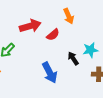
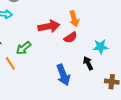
orange arrow: (69, 16) -> (74, 19), moved
cyan star: (90, 50) -> (100, 47), moved

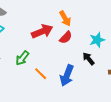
orange line: (10, 63) -> (41, 74), moved
blue arrow: (63, 75) -> (67, 76), turned 55

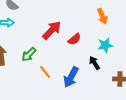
orange arrow: (65, 18) -> (102, 16), moved
red arrow: (42, 31) -> (52, 30), turned -30

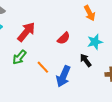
red arrow: (52, 30) -> (26, 32), moved
orange line: (45, 72) -> (43, 67), moved

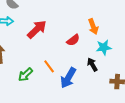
orange arrow: (90, 13) -> (93, 27), moved
green arrow: (19, 57) -> (25, 75), moved

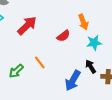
black arrow: (92, 65) -> (91, 67), moved
blue arrow: (68, 78) -> (73, 80), moved

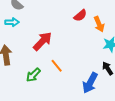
red arrow: (27, 26) -> (42, 41), moved
red semicircle: (63, 36) -> (80, 15), moved

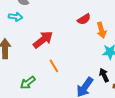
green arrow: (33, 75) -> (28, 83), moved

